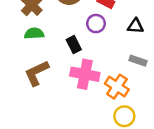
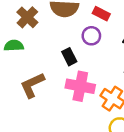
green semicircle: (34, 33) -> (14, 46), moved

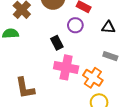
brown L-shape: (32, 85) -> (25, 88), moved, turned -75

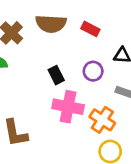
purple circle: (75, 25) -> (93, 71), moved

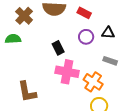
purple circle: (93, 71) -> (86, 37), moved

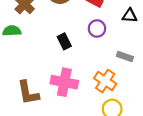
black triangle: (108, 33) -> (130, 16), moved
pink cross: (67, 72) -> (64, 82), moved

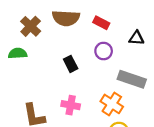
gray rectangle: (125, 57) -> (132, 79), size x1.6
pink cross: (64, 82) -> (71, 105), size x0.7

